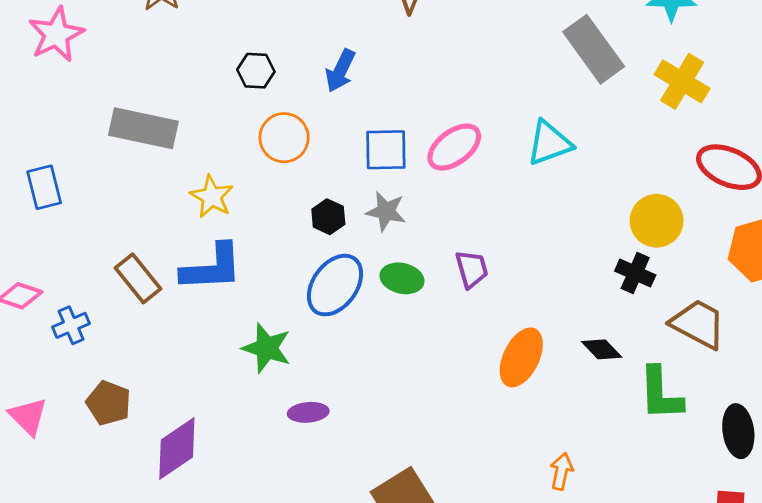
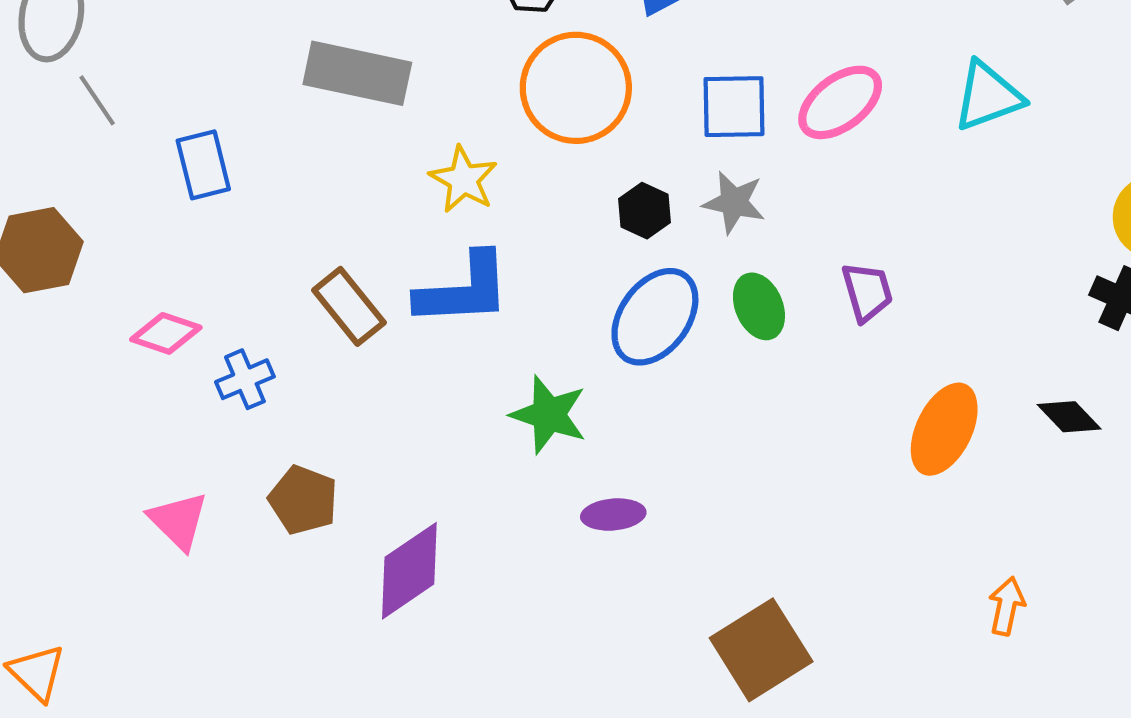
orange circle: (284, 138) -> (576, 88), size x1.4
green ellipse: (402, 278) -> (759, 306), turned 54

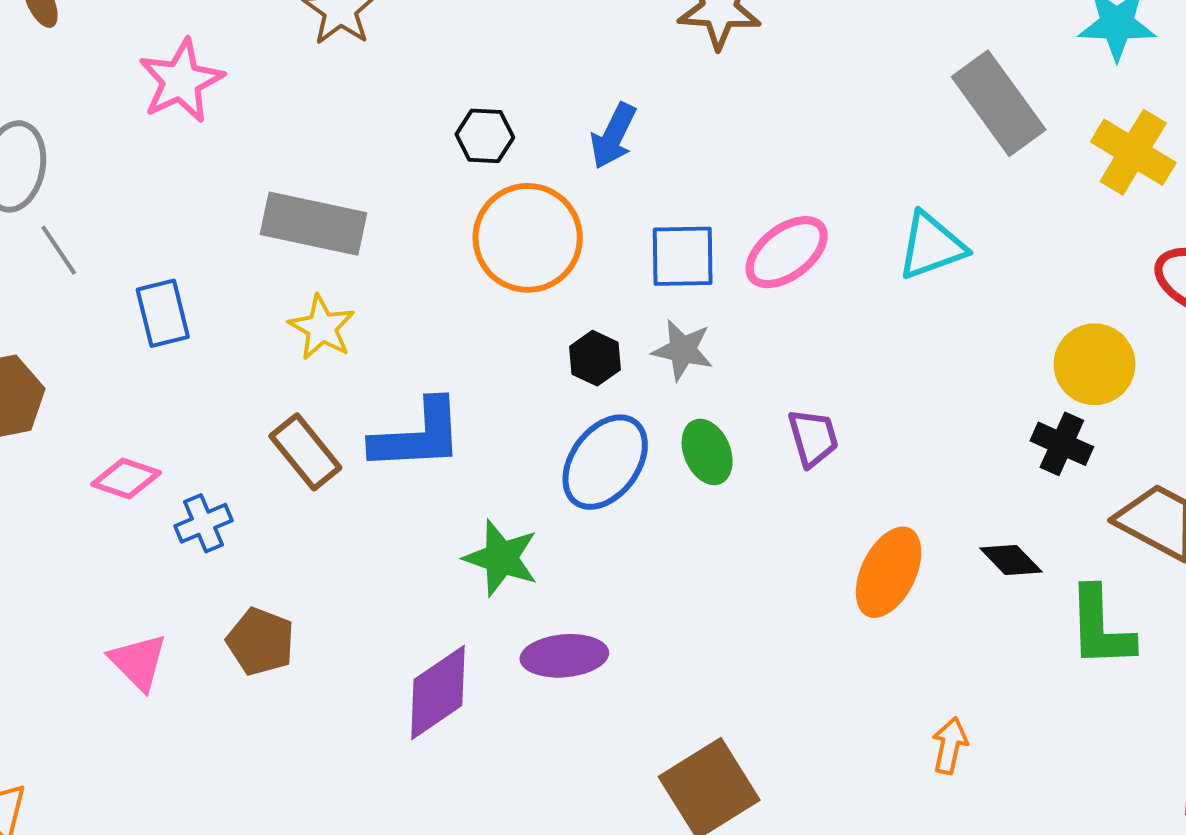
yellow star: (463, 179) -> (322, 328), moved
purple ellipse: (613, 515) -> (564, 656), size x1.4
purple diamond: (409, 571) -> (438, 693), moved

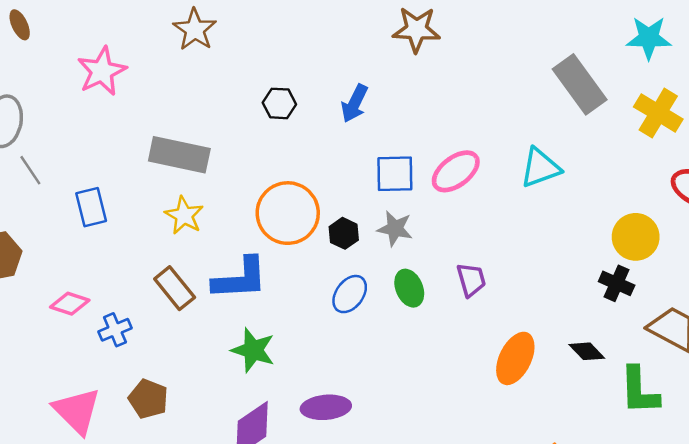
orange circle: (528, 238) -> (288, 213), moved
blue ellipse: (605, 462) -> (350, 294), size x0.7
green star: (501, 558) -> (253, 350), moved
pink triangle: (138, 662) -> (77, 411), size x1.4

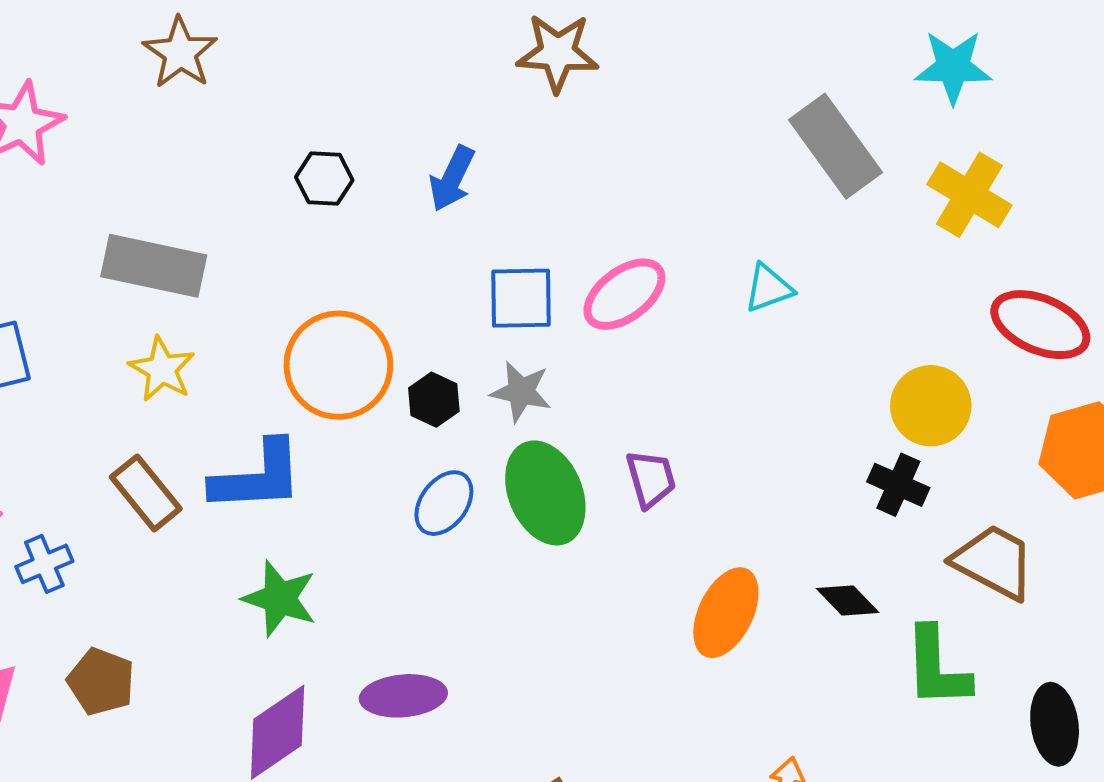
cyan triangle: (540, 168) -> (769, 288), size x0.7
green ellipse: (409, 288) -> (545, 493), size x1.6

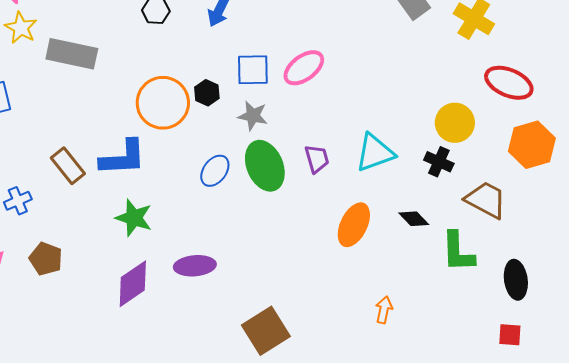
cyan triangle: (769, 288) -> (375, 153), moved, size x1.6
yellow star: (162, 369) -> (21, 28), moved
black hexagon: (434, 400) -> (207, 93), moved

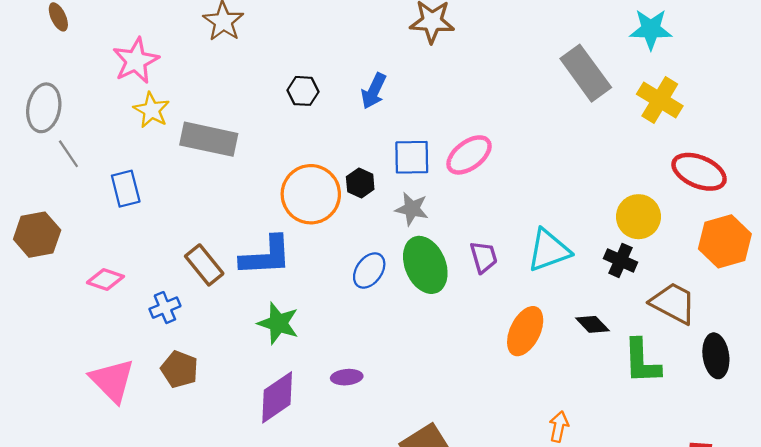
blue cross: (18, 201) -> (165, 308), moved
purple ellipse: (195, 266) -> (347, 377), size x0.7
black ellipse: (516, 280) -> (716, 356), moved

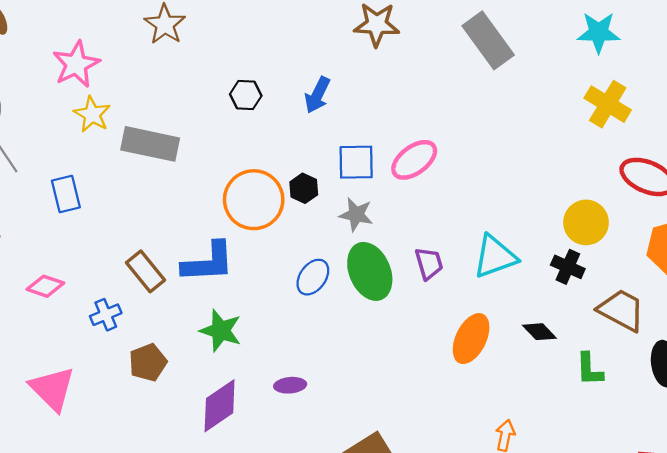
gray rectangle: (586, 73) -> (488, 40), moved
green L-shape: (642, 361) -> (589, 369), size x0.7
brown pentagon: (180, 369) -> (148, 362), moved, turned 30

